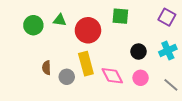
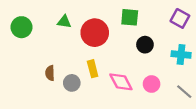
green circle: (33, 25) -> (22, 27), moved
cyan cross: (168, 50) -> (181, 54), turned 30
black circle: (139, 52) -> (145, 45), moved
yellow rectangle: (86, 64) -> (93, 69), size x0.7

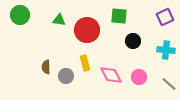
purple square: (180, 18) -> (165, 17), turned 36
green circle: (22, 27) -> (20, 15), moved

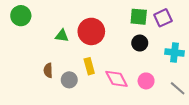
green square: (119, 16) -> (139, 17), moved
purple square: (165, 17) -> (163, 18), moved
green triangle: (59, 20) -> (62, 36), moved

